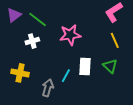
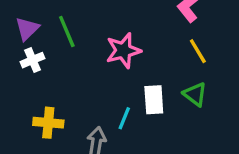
green line: (38, 19) -> (67, 31), turned 36
white cross: (32, 41) -> (33, 60), moved

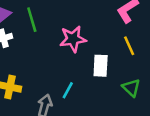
green triangle: (195, 94) -> (131, 88), moved
white rectangle: (154, 100) -> (101, 66), moved

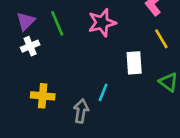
pink star: (73, 39) -> (102, 23), moved

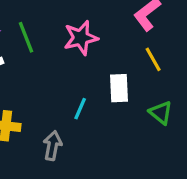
cyan line: (103, 92) -> (80, 109), moved

